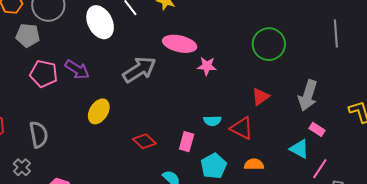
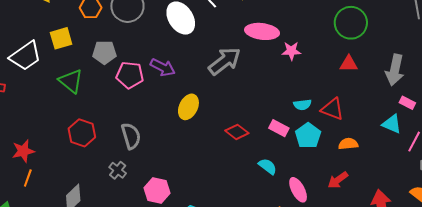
gray pentagon: (28, 35) -> (104, 52), moved
red triangle: (261, 97) -> (349, 64), moved, turned 42
pink rectangle: (187, 142) -> (279, 128), turned -72
cyan pentagon: (214, 166) -> (308, 136), moved

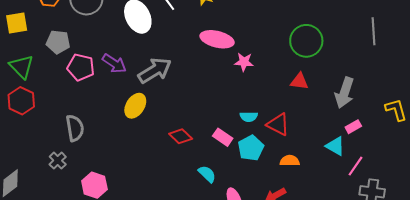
gray arrow: (225, 61) -> (155, 70), moved
pink rectangle: (407, 103) -> (353, 127), turned -63
red hexagon: (82, 133) -> (21, 101), moved

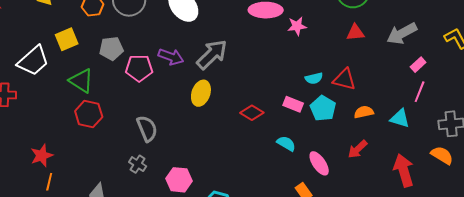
gray arrow: (344, 93) -> (402, 33), turned 56
cyan triangle: (335, 146) -> (400, 118), moved
pink line: (356, 166) -> (420, 92), moved

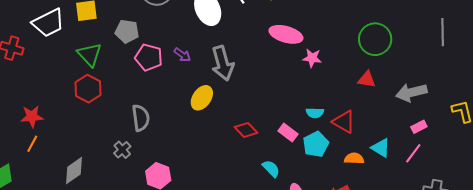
gray arrow: (212, 54) -> (223, 63), turned 104
purple arrow: (171, 57) -> (182, 55), size x0.7
cyan triangle: (400, 118) -> (381, 148), moved

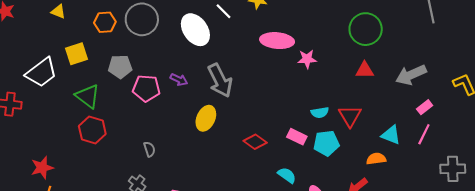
gray semicircle: (141, 118) -> (149, 149), size x0.6
red triangle: (344, 122) -> (350, 116), turned 40
cyan pentagon: (316, 144) -> (326, 143), turned 30
orange semicircle: (354, 158) -> (376, 159), moved

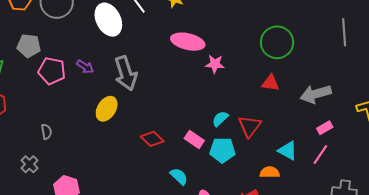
cyan semicircle: (320, 112) -> (220, 119), turned 138

